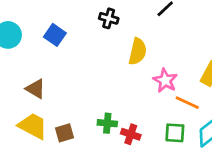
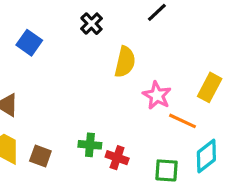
black cross: (109, 18) -> (91, 24), turned 30
brown square: (65, 133) -> (40, 156), turned 36
green square: (175, 133) -> (166, 170), moved

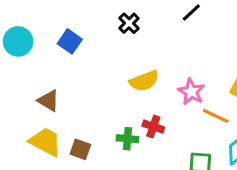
yellow semicircle: (125, 62) -> (144, 81), moved, turned 56
red cross: (117, 158) -> (153, 127), moved

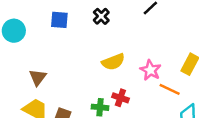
blue square: (70, 41) -> (59, 20), moved, turned -30
brown triangle: (48, 101) -> (38, 77), turned 36

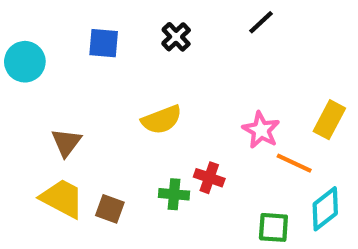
yellow semicircle: (113, 62) -> (162, 120), moved

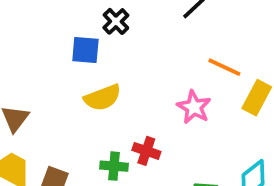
blue square: (104, 43) -> (85, 50), moved
orange line: (294, 163) -> (224, 67), moved

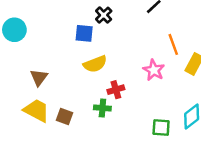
orange line: (224, 67) -> (173, 44), turned 45
red cross: (146, 151) -> (116, 90), moved, turned -35

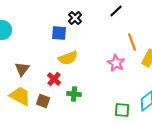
red cross: (116, 90) -> (54, 79), moved, turned -32

